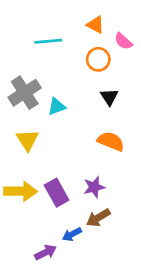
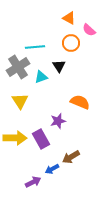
cyan line: (48, 41) -> (35, 47), moved
black triangle: (109, 97) -> (59, 66), moved
purple star: (94, 187) -> (58, 121), moved

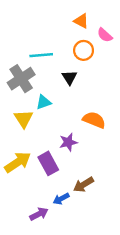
cyan triangle: (41, 77) -> (44, 102), moved
yellow arrow: (15, 138) -> (18, 162), turned -35

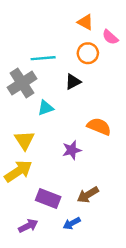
black triangle: (69, 77) -> (73, 82), turned 35
yellow triangle: (24, 119) -> (24, 140), moved
purple rectangle: (48, 163) -> (48, 199), moved, turned -40
blue arrow: (61, 199) -> (72, 223), moved
purple arrow: (39, 214) -> (28, 226), moved

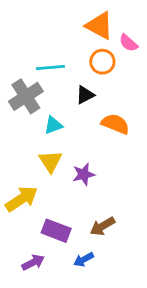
orange triangle: (85, 22) -> (99, 26), size x1.5
orange semicircle: (99, 126) -> (115, 124), moved
yellow triangle: (24, 140) -> (50, 161), moved

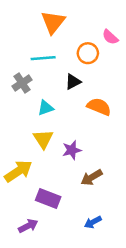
orange triangle: (99, 26) -> (53, 22), moved, turned 40
gray cross: (26, 96) -> (22, 83), size x0.7
brown arrow: (102, 226) -> (92, 177), moved
blue arrow: (84, 260) -> (93, 222), moved

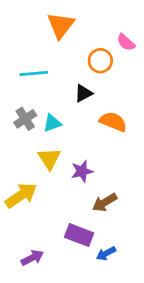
cyan line: (43, 58) -> (34, 73), moved
gray cross: (22, 83) -> (25, 119), moved
purple rectangle: (48, 199) -> (79, 235), moved

